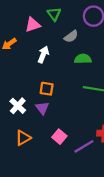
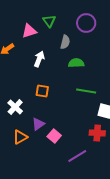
gray semicircle: (71, 36) -> (65, 42), turned -40
purple triangle: (42, 108) -> (38, 124), moved, turned 32
purple line: (84, 146) -> (77, 156), moved

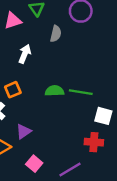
green semicircle: (76, 63) -> (55, 91), moved
orange square: (42, 91) -> (13, 90), moved, turned -32
pink square: (54, 136) -> (34, 164), moved

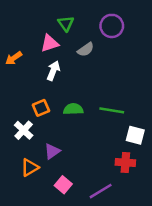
pink triangle: (13, 21) -> (50, 43), moved
gray semicircle: (56, 34) -> (86, 50), turned 42
green semicircle: (55, 91) -> (73, 109), moved

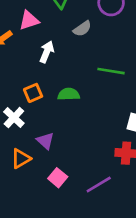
pink triangle: (50, 43) -> (29, 20), moved
green line: (112, 110) -> (111, 71), moved
purple triangle: (52, 151) -> (45, 141), turned -42

